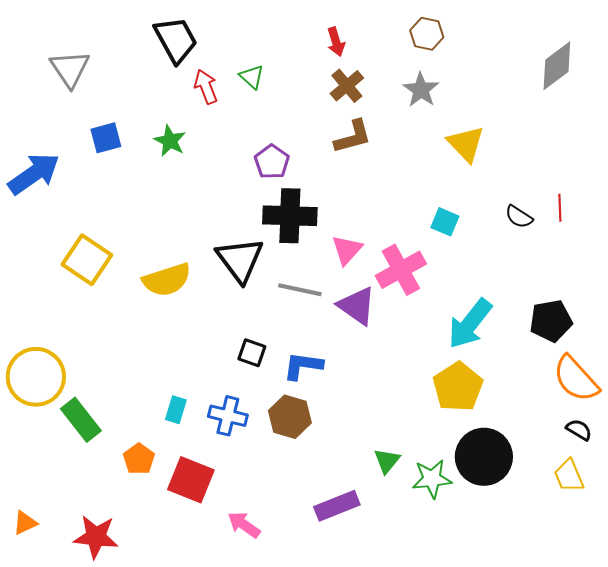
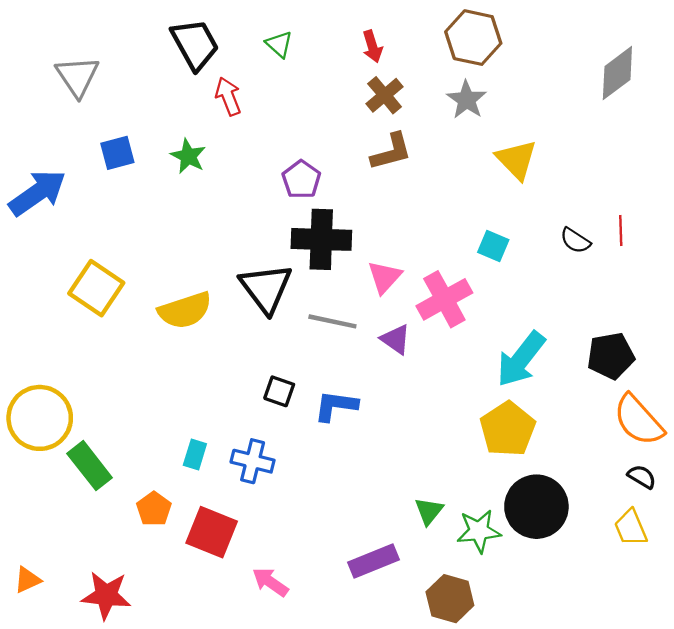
brown hexagon: (427, 34) -> (473, 38), size x1.5
green triangle: (252, 77) -> (279, 44), moved
purple triangle: (357, 306) -> (396, 339), size x0.7
brown hexagon: (290, 417) -> (450, 599), moved

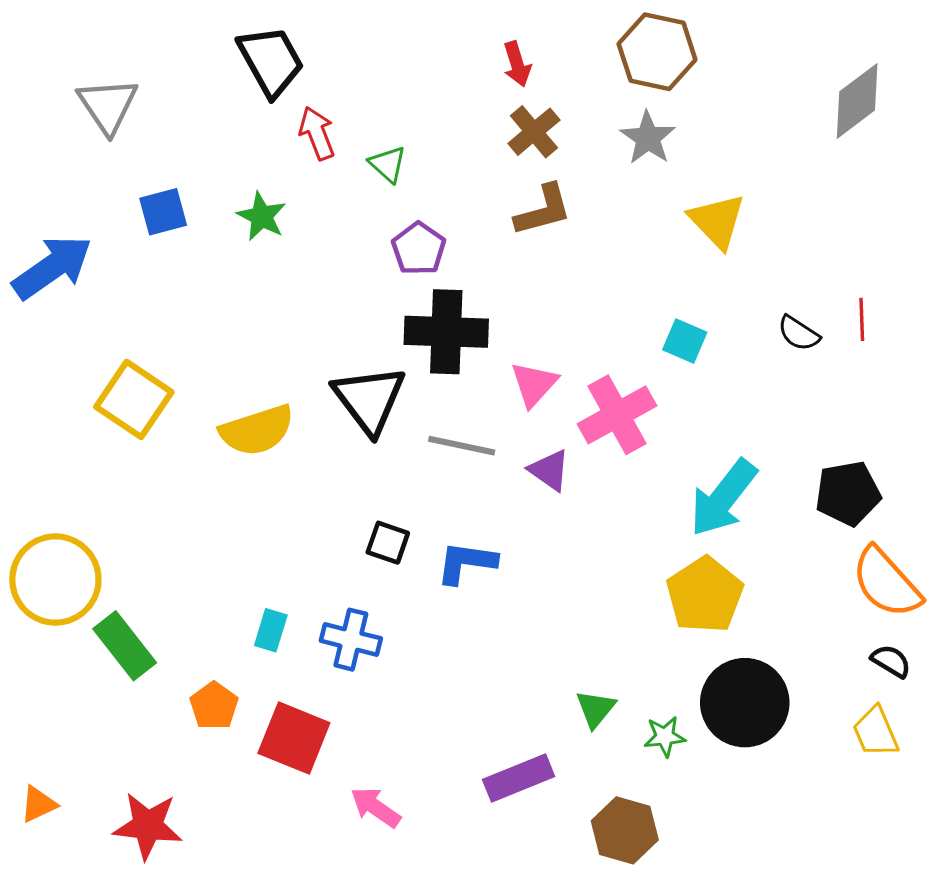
green triangle: (279, 44) -> (388, 164), moved
green star: (479, 531) -> (665, 736), size x0.7

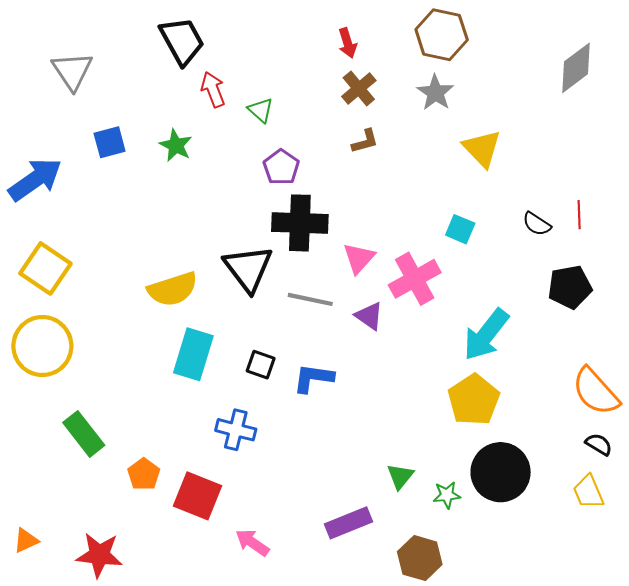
brown L-shape: (543, 210) -> (365, 141), size x0.7
yellow square: (134, 399) -> (45, 268), moved
black pentagon: (848, 493) -> (570, 287), moved
yellow circle: (55, 580) -> (42, 346), moved
cyan rectangle: (271, 630) -> (193, 354), moved, size x1.8

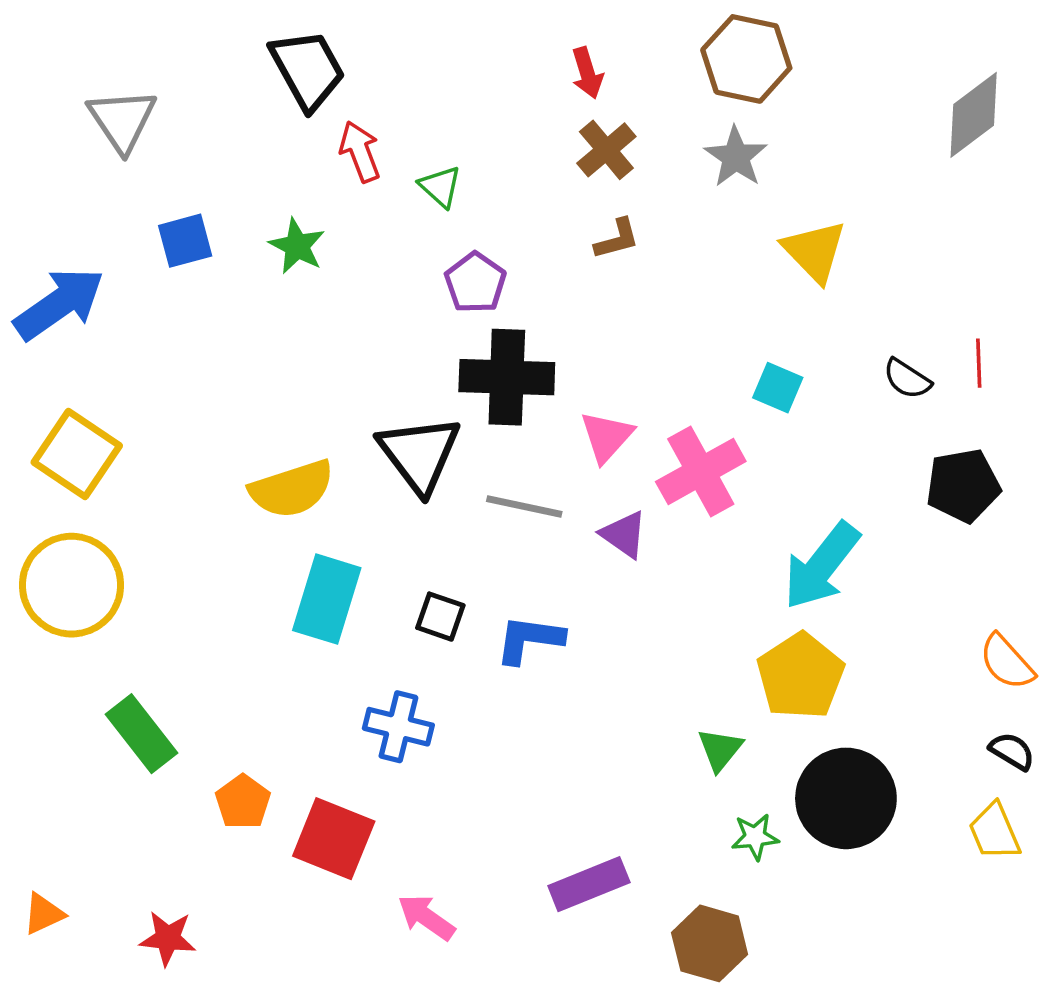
orange semicircle: (596, 392) -> (1007, 662), size x0.7
green triangle: (400, 476) -> (720, 749), moved
red star: (99, 555) -> (168, 938), size x0.7

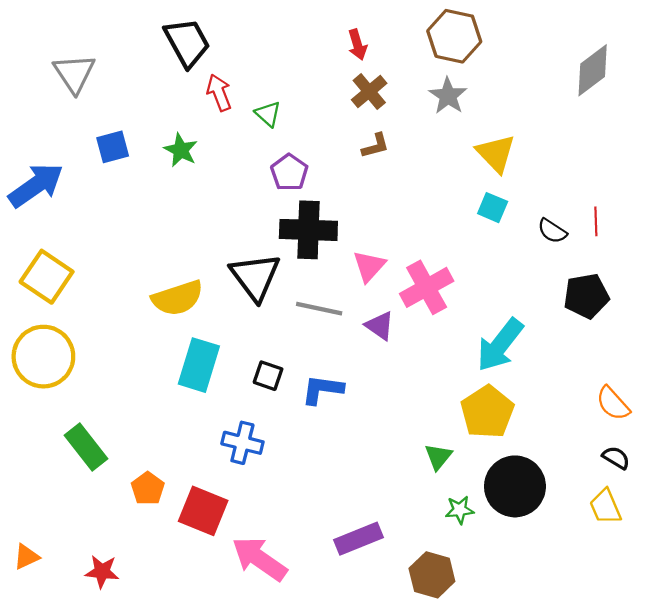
cyan square: (778, 388) -> (493, 208), moved
pink arrow: (426, 917) -> (259, 559), size x1.6

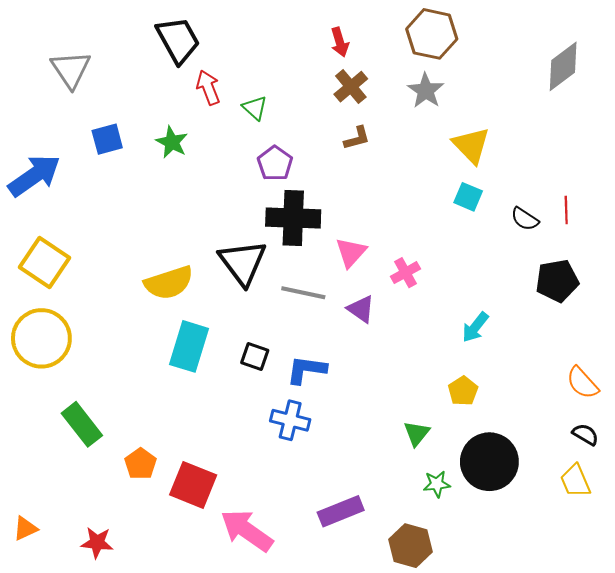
pink cross: (427, 287) -> (405, 273), size x0.6
cyan arrow: (500, 345) -> (475, 327), size x0.6
yellow pentagon: (487, 412) -> (463, 391), size x0.6
blue cross: (242, 443) -> (290, 420), moved

